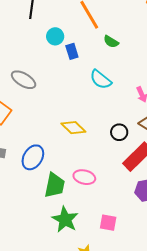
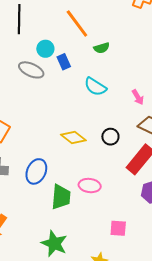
green semicircle: (111, 42) -> (102, 48), turned -42
gray ellipse: (24, 80) -> (31, 70), moved
black circle: (119, 132) -> (110, 137), moved
green star: (65, 220) -> (54, 244), moved

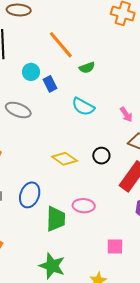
gray ellipse: (31, 70) -> (18, 110), moved

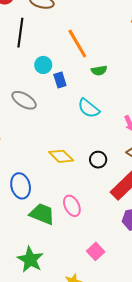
blue ellipse: (30, 195) -> (21, 186), turned -45
pink ellipse: (84, 206) -> (72, 206), turned 50
green trapezoid: (56, 219) -> (42, 214), turned -80
pink square: (115, 246) -> (96, 251), turned 36

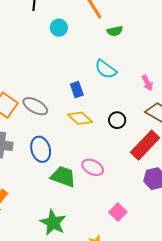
blue rectangle: (60, 80) -> (77, 90), moved
gray ellipse: (24, 100) -> (35, 106), moved
pink ellipse: (72, 206) -> (93, 167), turned -35

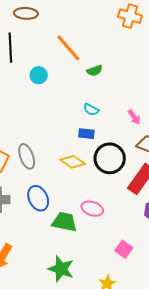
cyan semicircle: (106, 69) -> (91, 110), size x0.7
blue rectangle: (77, 90) -> (86, 134), moved, turned -56
gray ellipse: (35, 106) -> (27, 156), turned 50
black circle: (117, 120) -> (110, 158), size x1.8

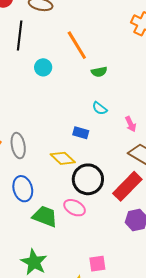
cyan semicircle: (91, 110) -> (100, 108), moved
black circle: (110, 158) -> (88, 179), moved
pink square: (124, 249) -> (97, 264), moved, turned 36

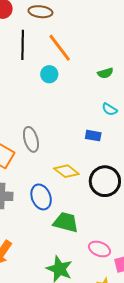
orange line: (77, 45) -> (60, 48), moved
gray ellipse: (18, 146) -> (31, 139), moved
yellow diamond: (63, 158) -> (66, 171), moved
pink ellipse: (75, 208) -> (99, 249), moved

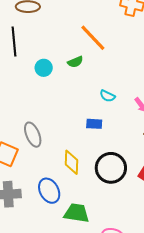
orange line: (60, 48) -> (93, 38), moved
green semicircle: (105, 73) -> (75, 62), moved
yellow diamond: (66, 171) -> (71, 162), turned 60

